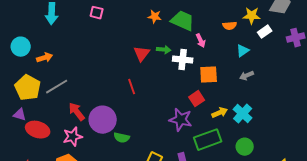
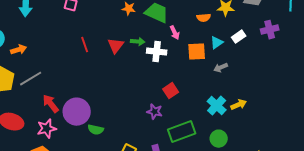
white rectangle: (265, 32) -> (239, 37), moved
orange square: (209, 75) -> (197, 52), moved
red line: (132, 87) -> (85, 45), moved
yellow arrow: (220, 113) -> (239, 105), moved
purple star: (181, 120) -> (155, 112), size x0.7

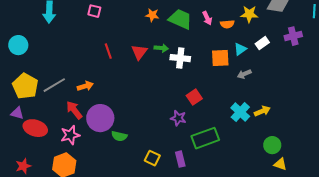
pink arrow: (175, 33) -> (207, 18), moved
orange arrow: (19, 50) -> (85, 86), moved
green circle: (219, 139) -> (272, 145), moved

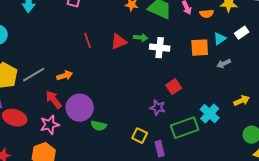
red triangle: (139, 52) -> (119, 42), turned 30
cyan cross: (240, 112) -> (210, 114), moved
yellow square: (152, 158) -> (140, 136), moved

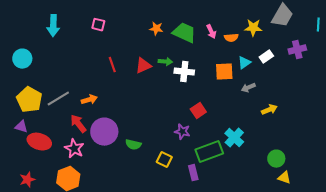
yellow arrow: (242, 101) -> (269, 110), moved
pink star: (50, 125) -> (74, 149), turned -30
green semicircle: (99, 126) -> (133, 145), moved
purple rectangle: (160, 149) -> (193, 173), moved

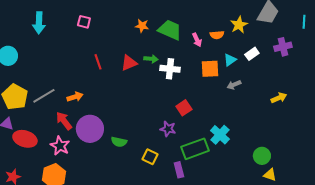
yellow star: (253, 28) -> (239, 25), turned -30
pink arrow: (211, 32) -> (197, 40), moved
yellow arrow: (269, 110) -> (279, 98), moved

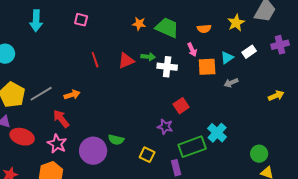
orange semicircle: (217, 35) -> (204, 29), moved
pink arrow: (197, 40) -> (192, 50), moved
purple circle: (90, 129) -> (93, 151), moved

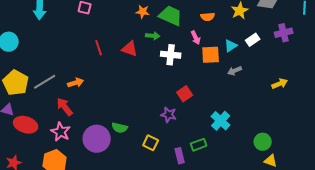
green arrow: (148, 57) -> (153, 36), moved
red triangle: (126, 61) -> (130, 49), turned 42
green rectangle: (192, 147) -> (199, 145), moved, size x0.6

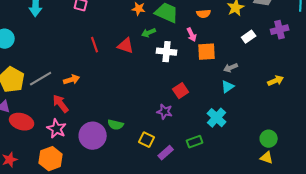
green arrow: (153, 36) -> (149, 33), turned 152
cyan triangle: (231, 46) -> (228, 87), moved
green circle: (263, 142) -> (269, 139), moved
purple rectangle: (180, 156) -> (166, 153), moved, turned 63

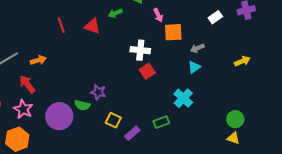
white cross: (167, 52) -> (140, 50), moved
purple star: (165, 112) -> (98, 92), moved

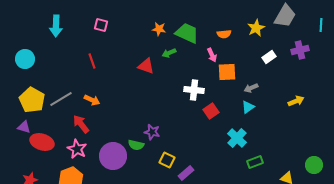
red line: (61, 25) -> (92, 61), moved
orange arrow: (38, 60) -> (92, 100), turned 42
red square: (147, 71) -> (211, 111), moved
green circle: (235, 119) -> (314, 165), moved
green rectangle: (161, 122) -> (255, 162), moved

